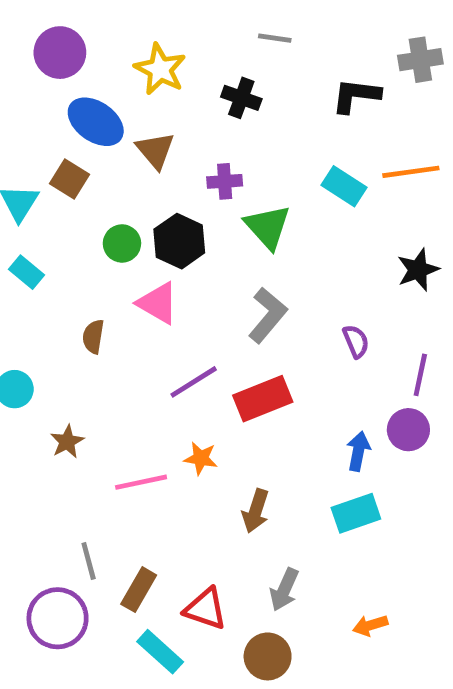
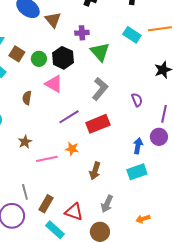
brown square: (69, 179) -> (17, 54), moved
brown star: (67, 442) -> (25, 142), moved

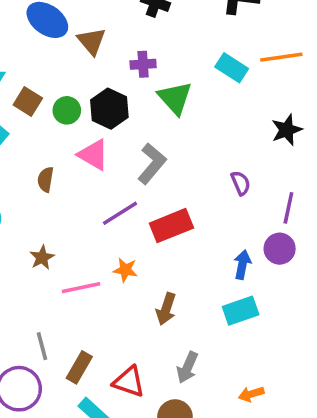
gray L-shape: (100, 89) -> (152, 164), moved

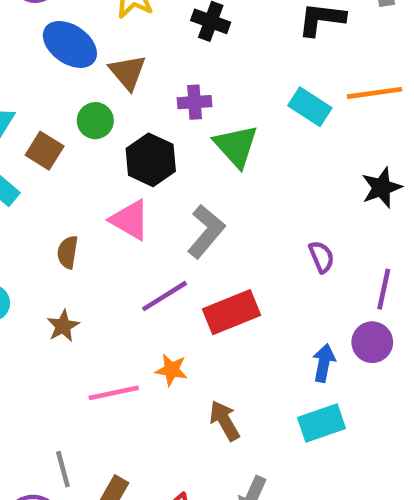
green circle: (67, 110) -> (95, 121), moved
brown star: (42, 258) -> (63, 326), moved
brown arrow: (166, 309) -> (225, 421), turned 132

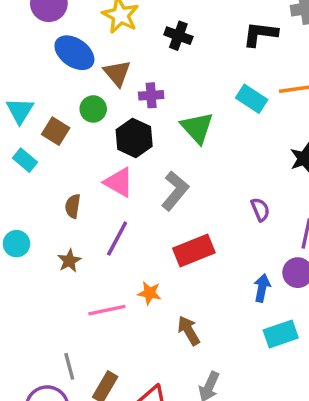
purple cross: (195, 102) -> (151, 95), moved
purple line: (165, 296) -> (117, 239), moved, turned -30
cyan rectangle: (321, 423) -> (281, 334), moved

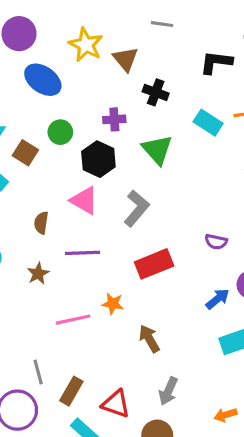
black cross: (178, 36) -> (156, 92), moved
brown triangle: (117, 73) -> (125, 59), moved
purple semicircle: (260, 210) -> (216, 242), moved, turned 125
purple line: (117, 239) -> (83, 253), turned 60
blue arrow: (262, 288) -> (218, 299), turned 40

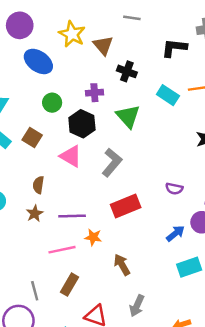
brown square: (25, 153) -> (32, 138), moved
brown semicircle: (41, 223) -> (38, 185), moved
purple line: (83, 253) -> (72, 216), moved
brown rectangle: (71, 391) -> (70, 285), moved

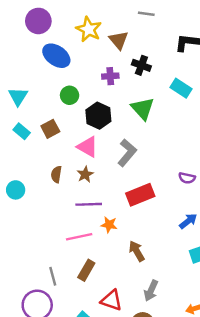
purple cross: (94, 93) -> (110, 76), moved
brown square: (32, 138) -> (50, 129), turned 30
brown star: (35, 214) -> (85, 174), moved

